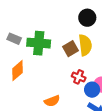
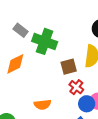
brown square: (71, 49) -> (69, 67), moved

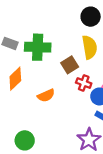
orange semicircle: (42, 105) -> (46, 95), moved

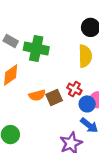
brown square: (70, 65) -> (54, 97), moved

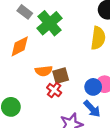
green cross: (36, 49) -> (50, 23), turned 30
red cross: (74, 89) -> (54, 90), moved

